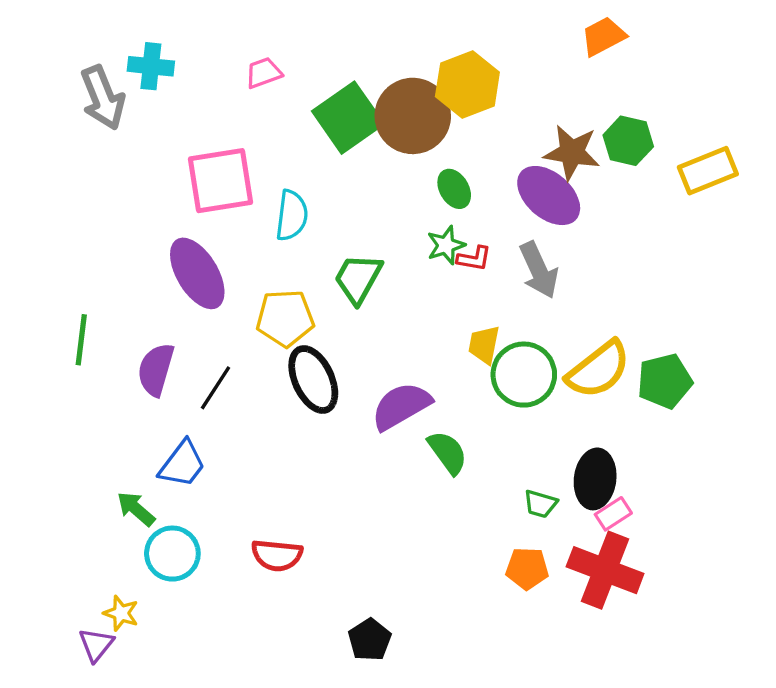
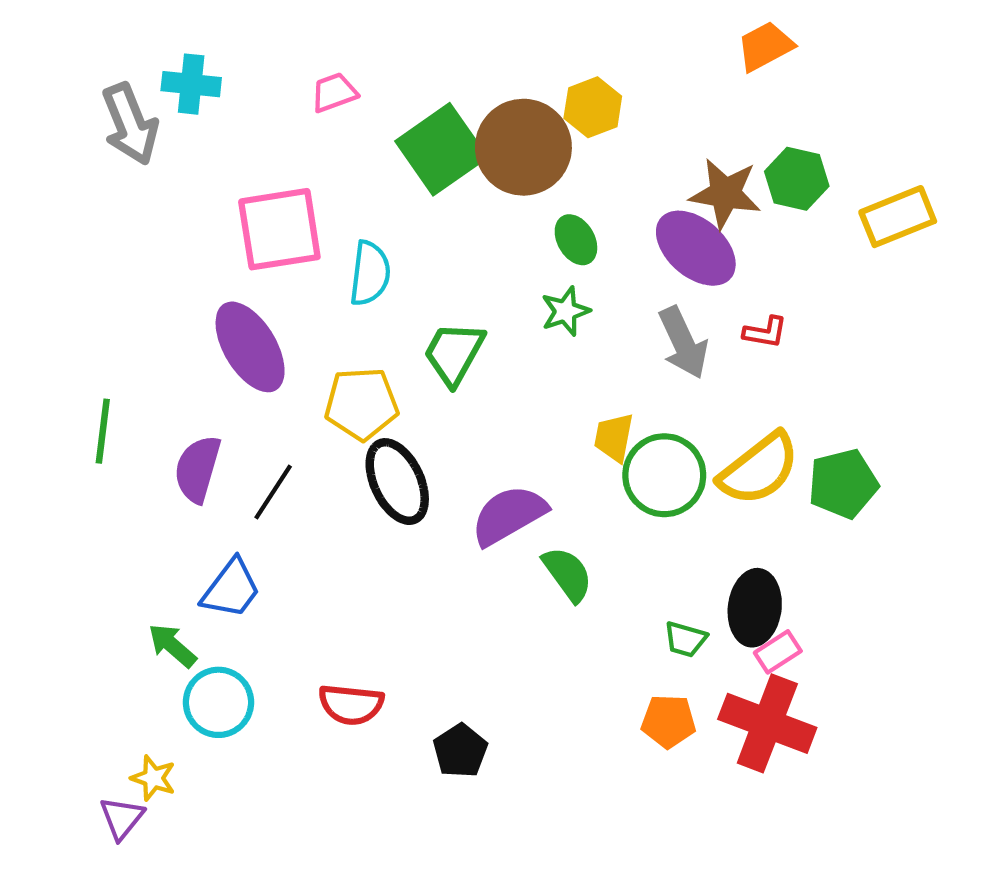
yellow hexagon: (467, 84) -> (593, 107), size x0.7
red L-shape: (474, 259) -> (765, 332), moved
black pentagon: (370, 640) -> (460, 751), moved

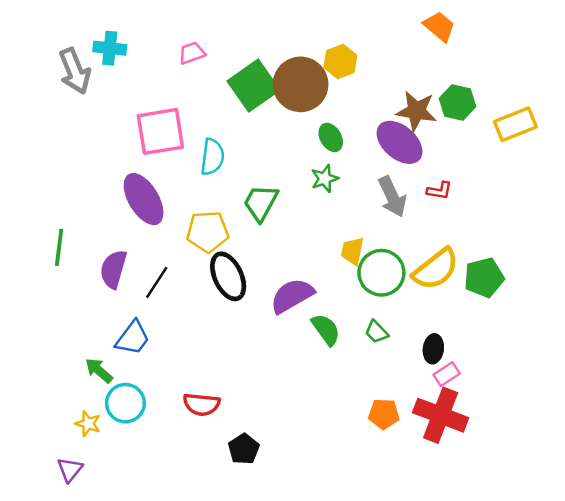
orange trapezoid: (765, 46) -> (439, 26), turned 68
black ellipse: (755, 608) -> (433, 349), size x0.7
green trapezoid: (685, 639) -> (377, 332), moved, turned 30
black pentagon: (460, 751) -> (244, 449), moved
yellow star: (153, 778) -> (88, 424), moved

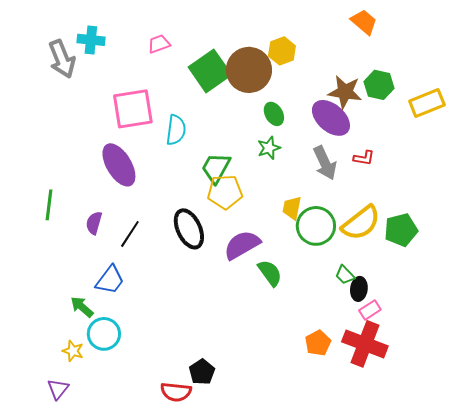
yellow pentagon: (208, 232) -> (225, 192), moved
purple semicircle: (113, 269) -> (94, 223), size x0.7
green trapezoid: (377, 332) -> (345, 275), moved
red semicircle: (202, 404) -> (176, 392), moved
orange pentagon: (384, 414) -> (318, 343), turned -30

